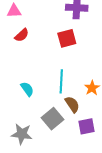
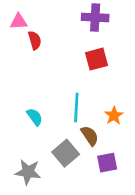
red semicircle: (22, 35) -> (35, 40), moved, turned -64
red square: (67, 38) -> (96, 59), moved

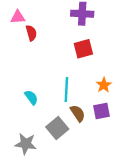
orange star: (114, 116) -> (104, 85), moved
purple square: (107, 163) -> (101, 111), moved

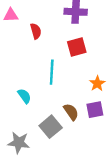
red semicircle: (31, 33) -> (36, 31), moved
cyan line: (66, 89) -> (52, 72), moved

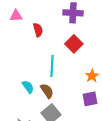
red square: (77, 47) -> (74, 44), turned -30
brown semicircle: (71, 112) -> (47, 91), moved

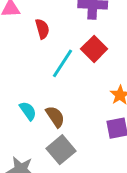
cyan line: (52, 66) -> (62, 63), moved, turned 30

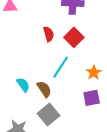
red semicircle: (42, 29) -> (49, 34), moved
cyan line: (62, 63) -> (61, 67), moved

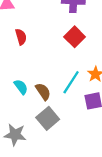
red semicircle: (49, 34) -> (21, 37), moved
cyan line: (61, 67) -> (71, 82), moved

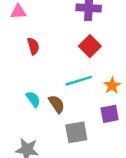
cyan line: (71, 82) -> (79, 81), moved, turned 40
gray square: (48, 118) -> (76, 132), moved, turned 30

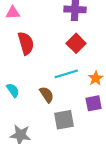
red semicircle: (33, 46) -> (26, 43), size x1.5
cyan semicircle: (33, 99) -> (13, 90), moved

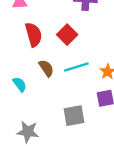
red square: (76, 43) -> (67, 35), moved
brown semicircle: (47, 95) -> (46, 68), moved

